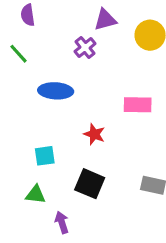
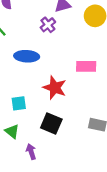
red star: (94, 134) -> (55, 88), size x1.5
green triangle: (36, 195) -> (12, 131), turned 32

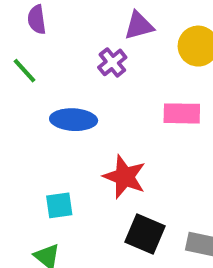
pink rectangle: (86, 66) -> (182, 113), moved
black square: (51, 124) -> (145, 234), moved

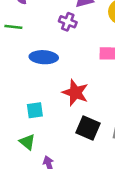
purple cross: (112, 62) -> (68, 22), turned -30
green line: (25, 71) -> (13, 27), turned -42

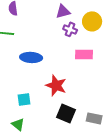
purple cross: (68, 22) -> (70, 29), moved

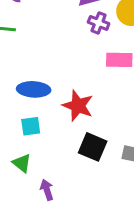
blue ellipse: (31, 57) -> (34, 89), moved

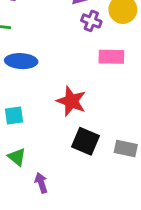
blue ellipse: (34, 89) -> (21, 61), moved
cyan square: (31, 126) -> (14, 115), moved

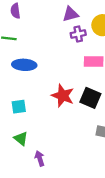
purple cross: (91, 21) -> (78, 34), turned -32
black square: (86, 141) -> (90, 98), moved

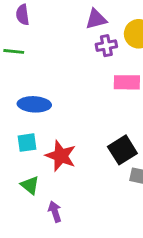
blue ellipse: (24, 65) -> (34, 104), moved
red star: (63, 96) -> (61, 156), moved
black square: (90, 98) -> (122, 150), moved, turned 35

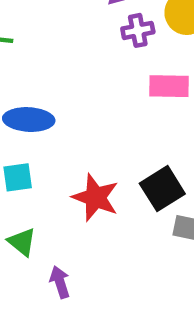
red star: (61, 156) -> (96, 197), moved

